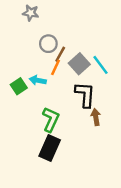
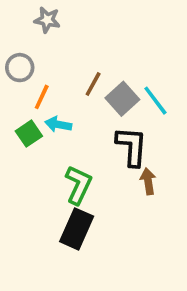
gray circle: (48, 44) -> (20, 68), moved
orange line: (55, 67) -> (42, 97), moved

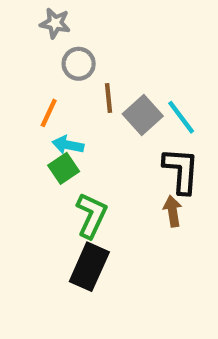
gray circle: (20, 68) -> (79, 64), moved
brown line: (93, 84) -> (109, 98), turned -35
green square: (29, 134) -> (64, 168), moved
black L-shape: (132, 146) -> (181, 171), moved

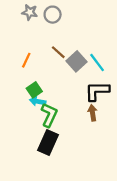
gray circle: (79, 64) -> (53, 15), moved
brown line: (109, 98) -> (58, 52), turned -42
cyan arrow: (68, 145) -> (38, 101), moved
black L-shape: (181, 171) -> (97, 91), turned -95

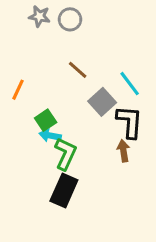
orange line: (26, 60) -> (18, 90), moved
gray square: (77, 61) -> (102, 102), moved
black L-shape: (97, 91) -> (130, 122), turned 95

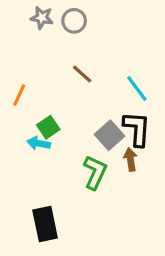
gray square: (102, 102) -> (110, 135), moved
cyan arrow: (50, 136) -> (39, 143), moved
green L-shape: (65, 154) -> (95, 172), moved
black rectangle: (64, 191) -> (45, 224), moved, turned -36

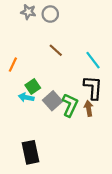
gray square: (110, 135) -> (52, 101), moved
green L-shape: (95, 172) -> (70, 105), moved

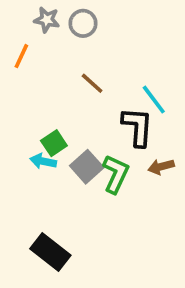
orange line: (13, 65) -> (21, 56), moved
black L-shape: (93, 88) -> (137, 127), moved
brown arrow: (89, 108) -> (161, 167), moved, turned -96
black rectangle: (31, 152) -> (50, 252), turned -40

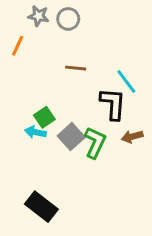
brown line: (92, 83) -> (76, 68), turned -36

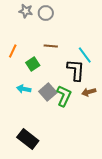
orange line: (18, 46) -> (13, 51), moved
green square: (44, 117) -> (33, 64), moved

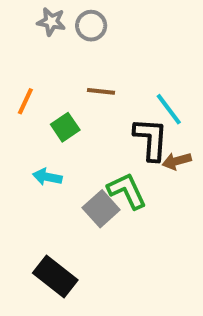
gray square: (48, 92) -> (101, 209), moved
brown arrow: (89, 92) -> (177, 161), moved
green L-shape: (64, 96) -> (127, 191), turned -50

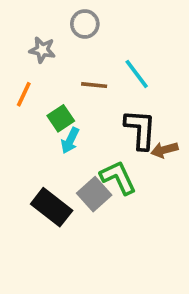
gray star: (51, 22) -> (42, 50), moved
cyan line: (169, 109) -> (137, 74), moved
cyan arrow: (47, 177) -> (70, 141), moved, turned -75
black rectangle: (55, 276) -> (52, 207), moved

